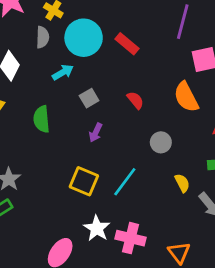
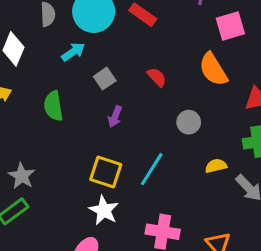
yellow semicircle: (182, 183) -> (216, 166), turned -72
white star: (97, 228) -> (104, 210), moved

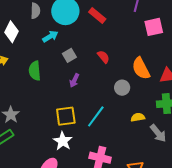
orange semicircle: (213, 69) -> (141, 68), moved
yellow square: (106, 172) -> (66, 116), turned -30

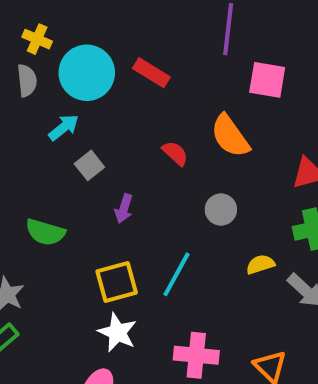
pink square: (154, 27) -> (267, 80), turned 30
gray square: (69, 55) -> (89, 165), moved
orange semicircle: (141, 68) -> (230, 136), moved
green semicircle: (35, 71) -> (45, 232), moved, turned -60

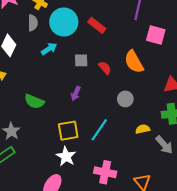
gray square: (89, 165) -> (81, 60), moved, turned 32

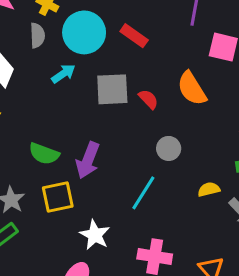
gray square: (81, 60) -> (112, 89), size x1.6
purple arrow: (76, 93) -> (88, 160), moved, size x1.6
gray circle: (125, 99) -> (169, 148), moved
yellow square: (68, 131) -> (58, 197), moved

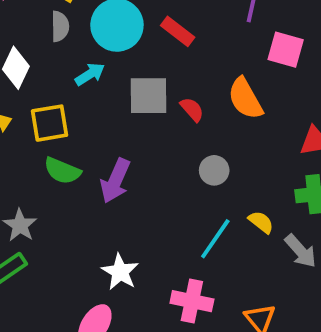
yellow semicircle: (209, 189) -> (261, 222), turned 50
cyan line: (143, 193) -> (215, 239), moved
yellow square: (58, 197) -> (50, 123), moved

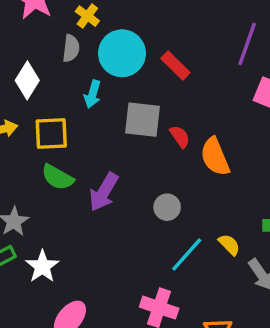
cyan arrow: (90, 74) -> (93, 94), turned 132
orange semicircle: (245, 99) -> (215, 157), moved
gray circle: (214, 170) -> (167, 207), moved
white star: (120, 272) -> (42, 266), moved

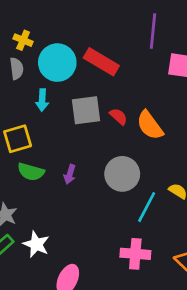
red rectangle: (175, 65) -> (101, 62), size x1.4
purple arrow: (104, 192) -> (70, 174), size x0.6
gray circle: (167, 207) -> (122, 174), size x1.6

